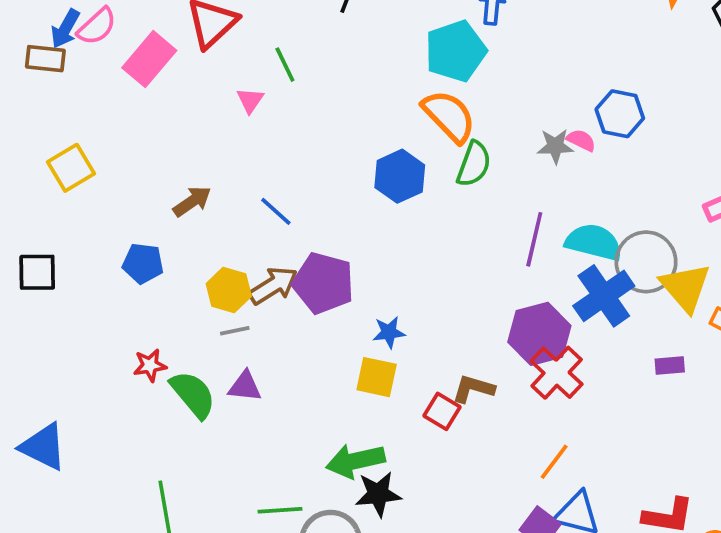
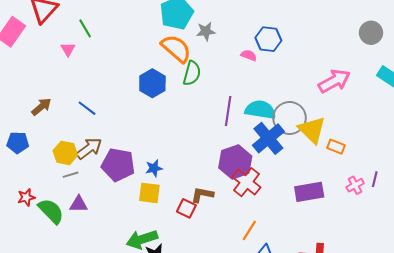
gray star: (555, 146) -> (206, 31), moved
purple pentagon: (323, 283) -> (118, 165), moved
purple rectangle: (670, 366) -> (309, 192), moved, size x1.8

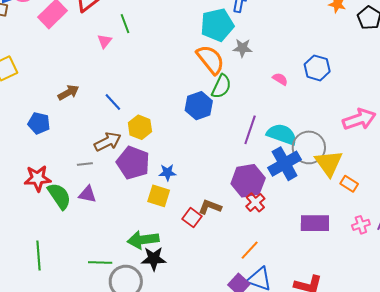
blue hexagon: (268, 39) -> (317, 68), moved
blue hexagon: (152, 83) -> (199, 106), moved
yellow hexagon: (65, 153) -> (140, 127), moved
red cross: (246, 182) -> (255, 202), size x0.7
red star: (26, 197) -> (38, 178), size x1.5

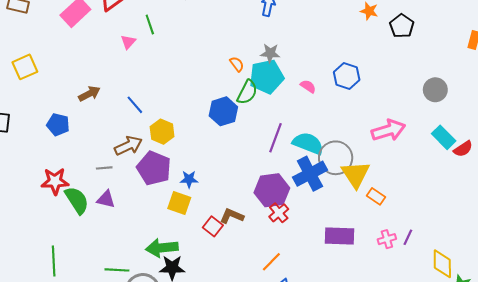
cyan pentagon: (217, 25) -> (267, 77), moved
orange semicircle: (210, 59) -> (237, 64), size x0.5

